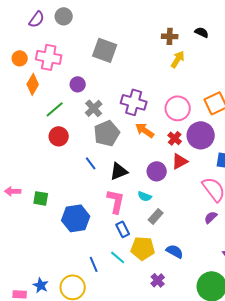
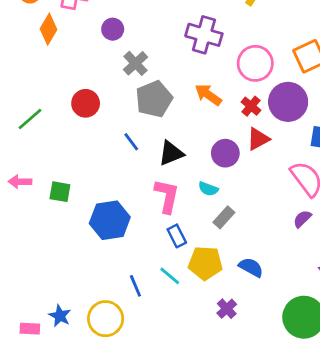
purple cross: (134, 102) -> (204, 35), moved
green line: (55, 109) -> (30, 119), moved

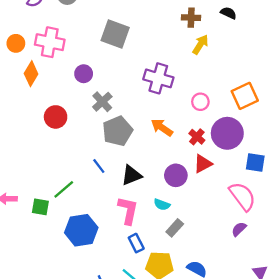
pink circle: (255, 63) -> (200, 102), size x0.6
red circle: (86, 103) -> (56, 117), moved
green line: (30, 119) -> (64, 189), moved

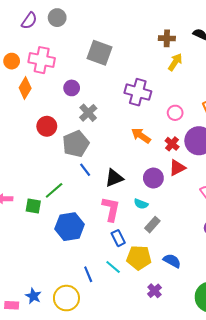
gray pentagon: (117, 131) -> (76, 144), moved

